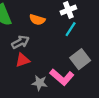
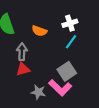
gray arrow: (20, 42) -> (22, 52), turned -63
gray square: (80, 59) -> (67, 71), moved

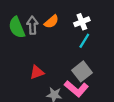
orange semicircle: (39, 31) -> (51, 22), moved, turned -56
gray arrow: (22, 52) -> (32, 25), moved

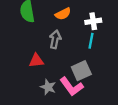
gray arrow: (32, 25) -> (55, 39), moved
cyan line: (84, 41) -> (91, 41), turned -35

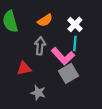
white cross: (93, 21) -> (75, 24), turned -32
pink L-shape: (72, 86) -> (63, 56), moved

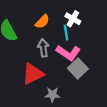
cyan line: (75, 43) -> (66, 33), moved
red triangle: (24, 68) -> (33, 74), size x1.5

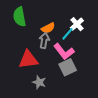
orange semicircle: (42, 22) -> (48, 28), moved
cyan line: (66, 33) -> (67, 34), turned 32

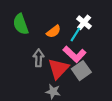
gray arrow: (44, 41) -> (39, 58), moved
red triangle: (28, 59) -> (58, 69), moved, turned -30

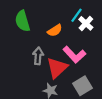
cyan line: (75, 35) -> (77, 15), moved
gray square: (81, 71) -> (82, 86), moved

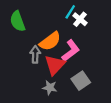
orange semicircle: (55, 30) -> (50, 41), moved, size x1.5
pink L-shape: (74, 55) -> (71, 51), turned -80

